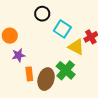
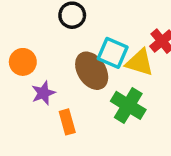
cyan square: (62, 29) -> (113, 53), moved
brown ellipse: (46, 79) -> (92, 71), moved, turned -40

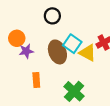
purple star: (43, 93) -> (26, 51), moved
green cross: (128, 105) -> (74, 91), moved

